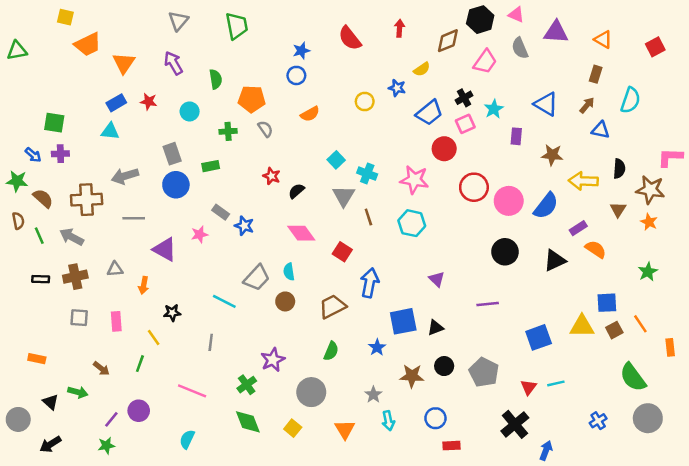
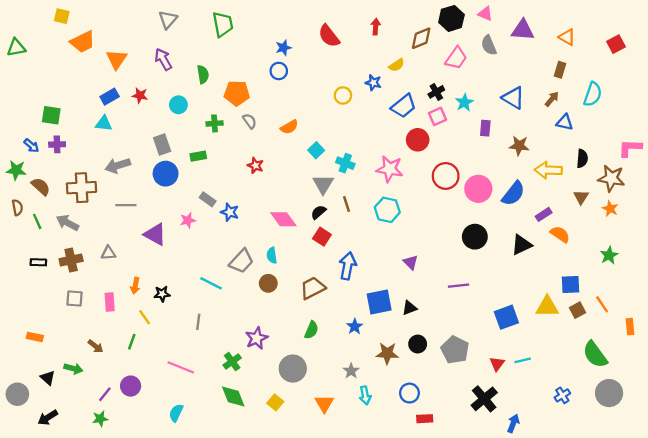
orange semicircle: (310, 114) -> (289, 127), moved
black semicircle: (296, 191) -> (318, 212), moved
orange arrow: (144, 285) -> (135, 286), moved

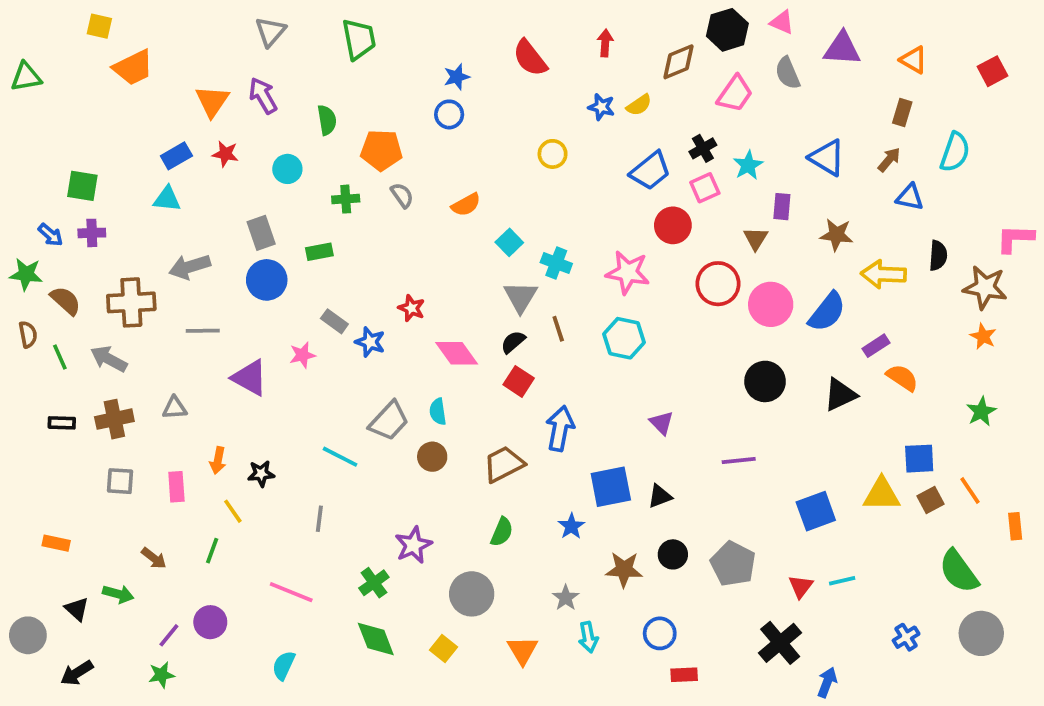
orange triangle: (117, 59) -> (212, 101), moved
blue star: (373, 83) -> (601, 107), moved
red star: (255, 165) -> (412, 308), moved
brown triangle: (581, 197) -> (756, 239), moved

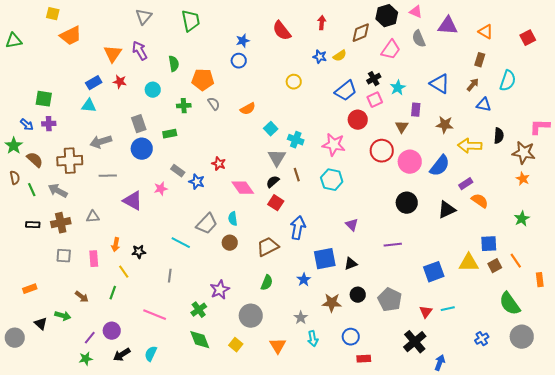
green star: (26, 274) -> (14, 146), turned 30
orange rectangle: (56, 543) -> (30, 289), turned -32
black arrow: (77, 673) -> (122, 355), moved

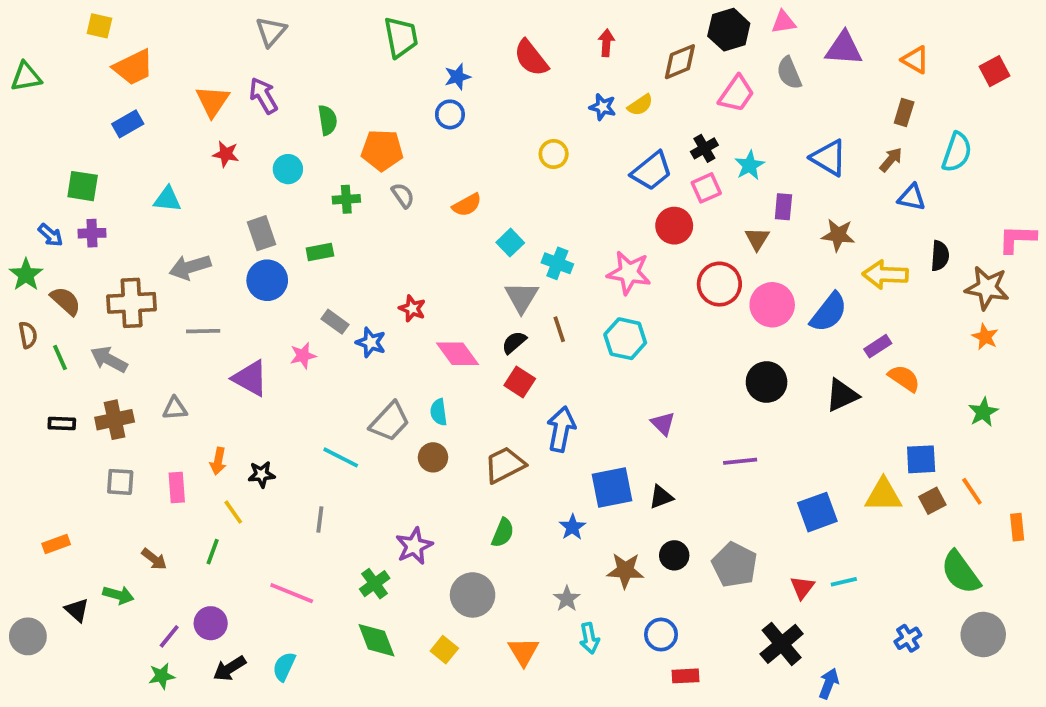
pink triangle: (416, 12) -> (783, 22), turned -32
green trapezoid: (191, 21) -> (401, 37), moved
blue rectangle: (94, 83) -> (128, 124), moved

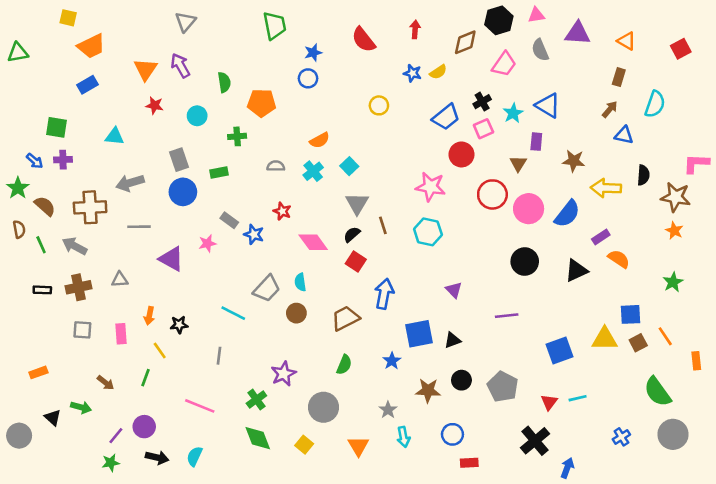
blue triangle: (829, 158) -> (548, 105), moved
gray semicircle: (403, 195) -> (276, 166), moved, turned -54
cyan cross: (557, 263) -> (313, 171), moved, turned 30
black arrow: (230, 668) -> (157, 458), turned -135

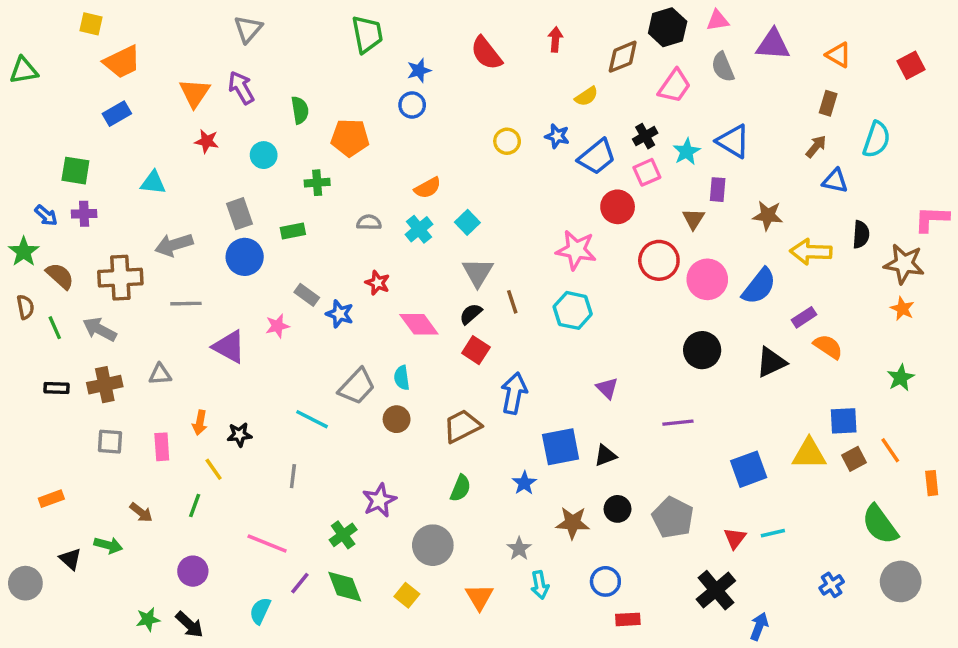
blue star: (412, 73) -> (557, 136), moved
purple line: (116, 436) -> (300, 583), moved
black arrow: (157, 458) -> (189, 625), moved, turned 30

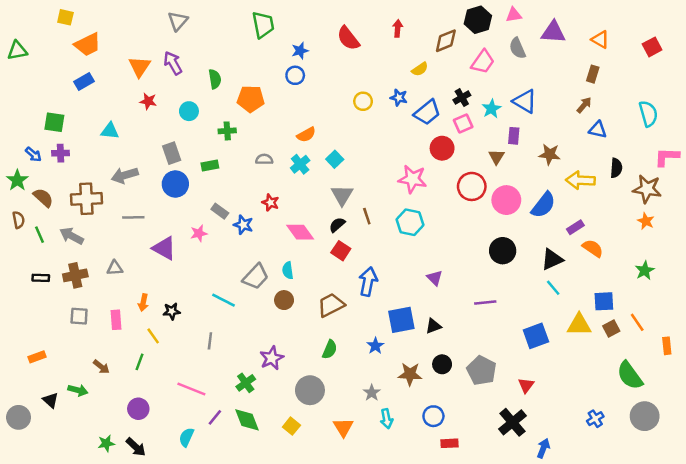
cyan semicircle: (876, 140) -> (648, 114), moved, turned -35
cyan line: (773, 533) -> (553, 288), moved, turned 63

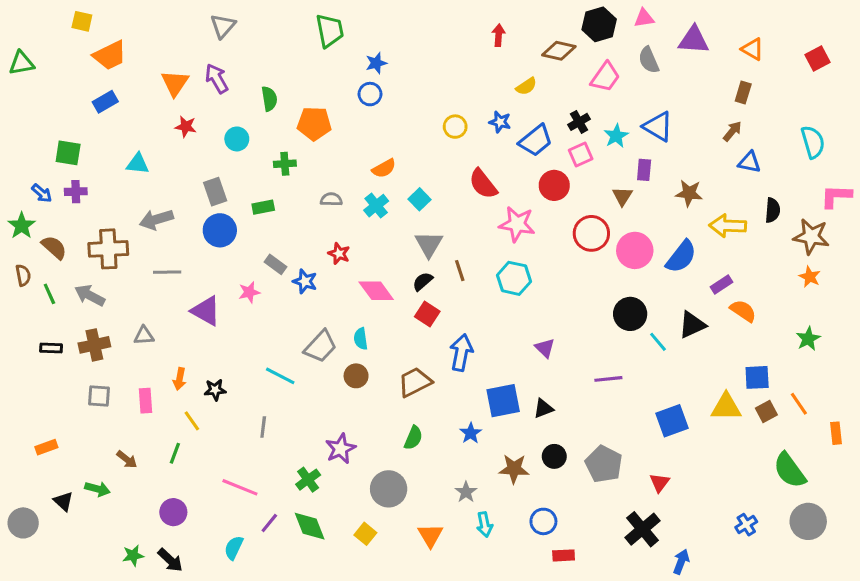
red semicircle: (348, 38) -> (483, 184), moved
brown diamond: (446, 41) -> (559, 51), turned 35
cyan line: (553, 288) -> (658, 342), moved

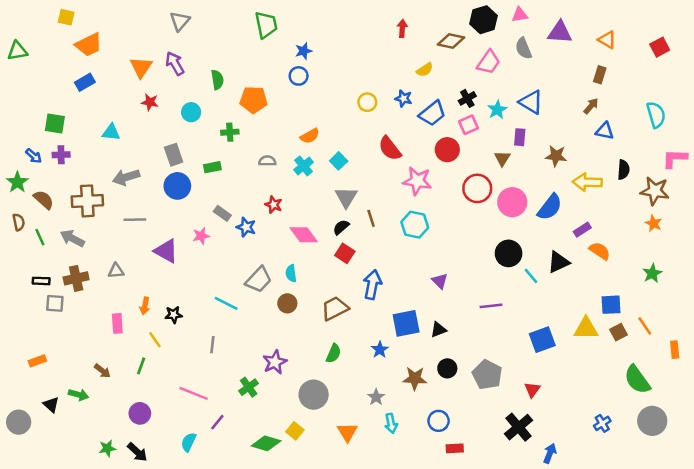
gray square: (99, 396) -> (55, 303), moved
green diamond: (310, 526) -> (266, 443), moved, turned -52

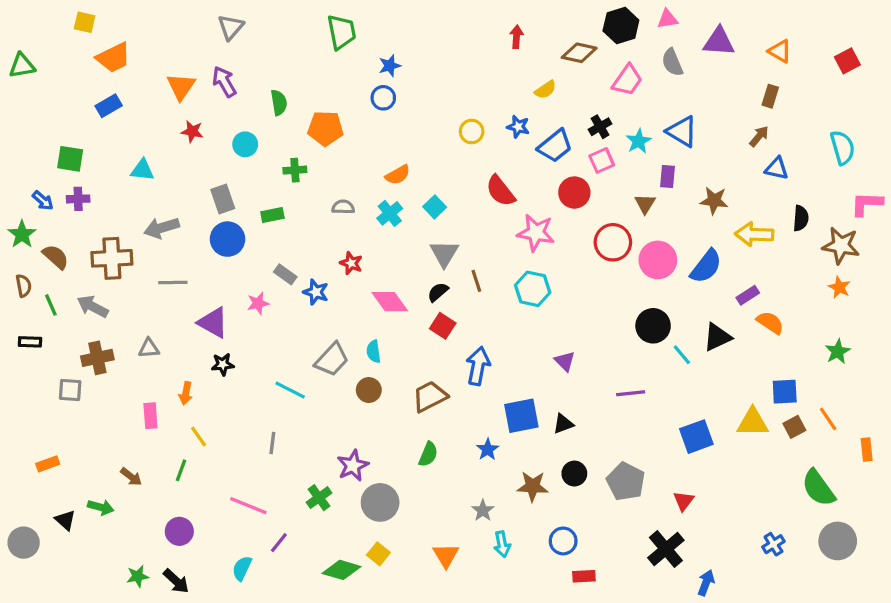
black rectangle: (41, 281) -> (30, 342), moved
black star: (174, 315) -> (223, 364), moved
gray circle: (314, 395) -> (380, 502), moved

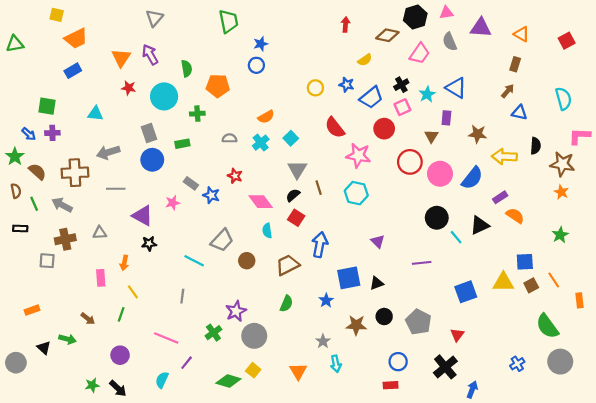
cyan circle: (245, 144) -> (164, 96), size x1.6
cyan semicircle: (374, 351) -> (267, 231), moved
blue circle: (563, 541) -> (398, 362), moved

